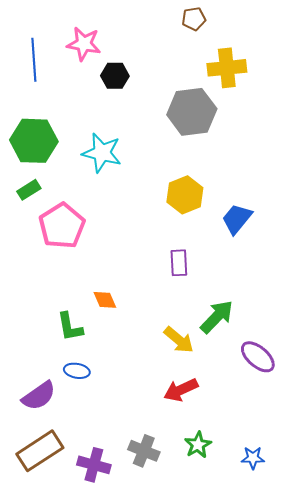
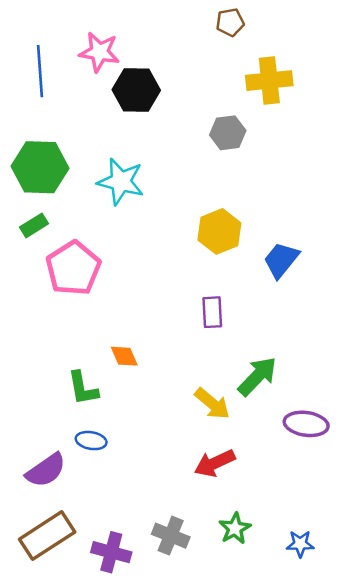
black hexagon: (115, 76) -> (136, 90), size x1.4
gray hexagon: (192, 112) -> (228, 133), size x0.6
purple ellipse: (258, 357) -> (306, 424), turned -33

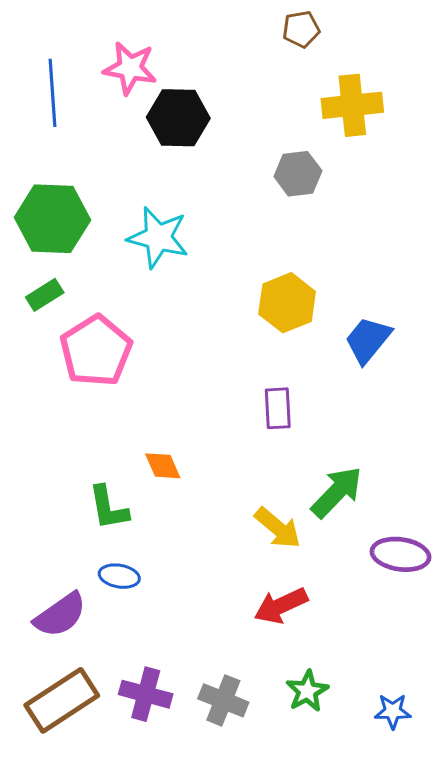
purple cross: (111, 552) -> (146, 694), moved

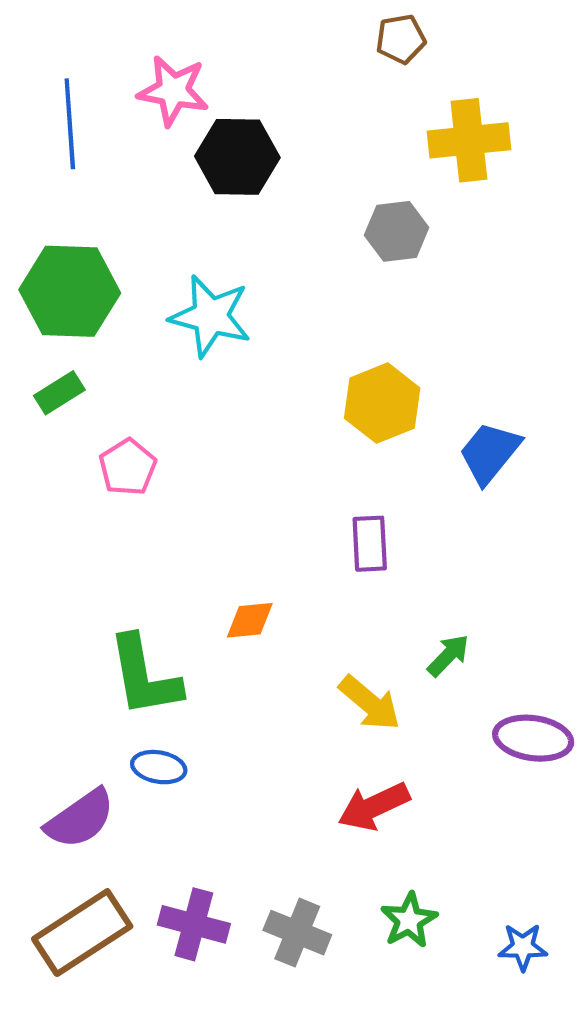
pink pentagon: (96, 351) -> (128, 467), size x0.6
orange diamond: (163, 466) -> (250, 620), moved, turned -72
green arrow: (337, 492) -> (448, 655), size x0.6
green L-shape: (108, 508) -> (144, 676), size x1.4

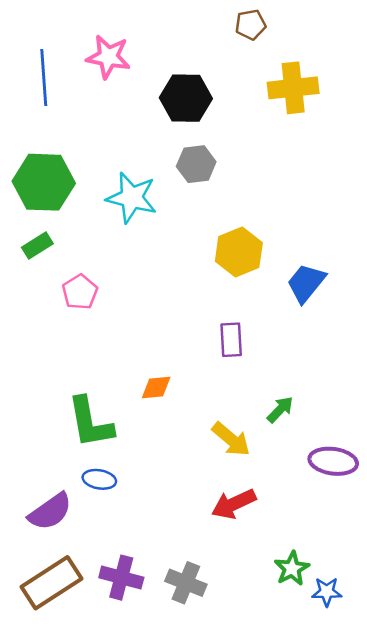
black hexagon: (237, 157) -> (186, 98), moved
gray hexagon: (397, 231) -> (196, 164), moved
green star: (409, 920) -> (292, 568), moved

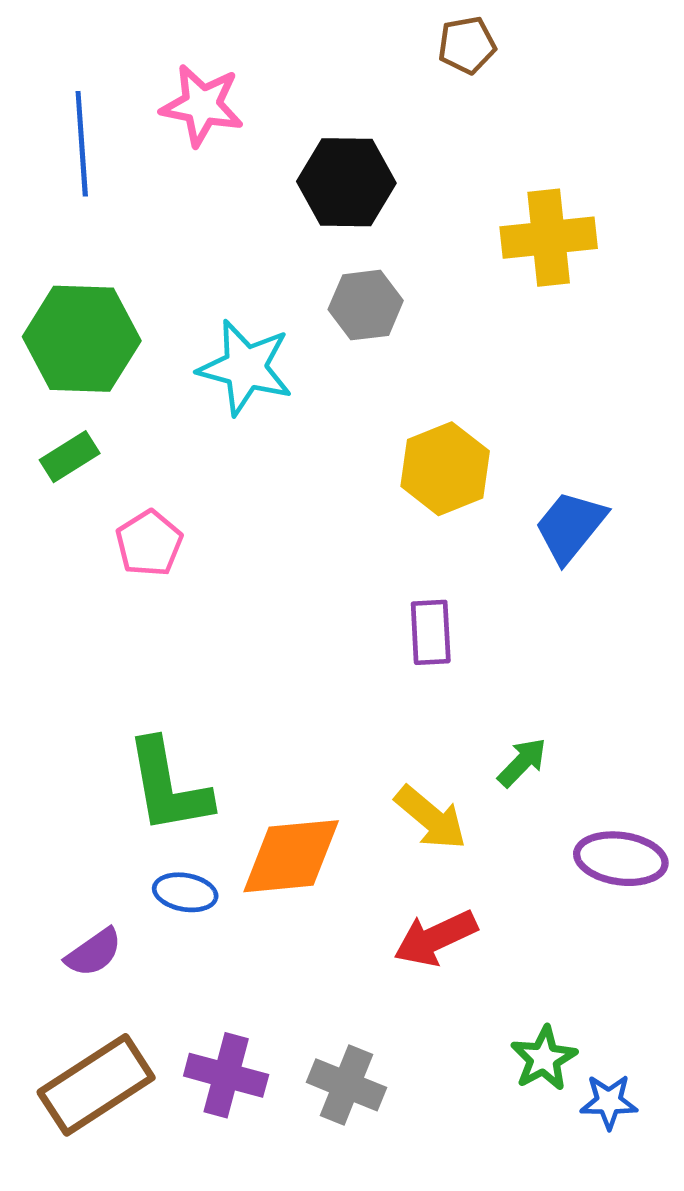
yellow cross: (293, 88) -> (549, 238), moved
orange diamond: (156, 388) -> (291, 856), moved, size x1.8
purple semicircle: (50, 512) -> (94, 953), size x0.7

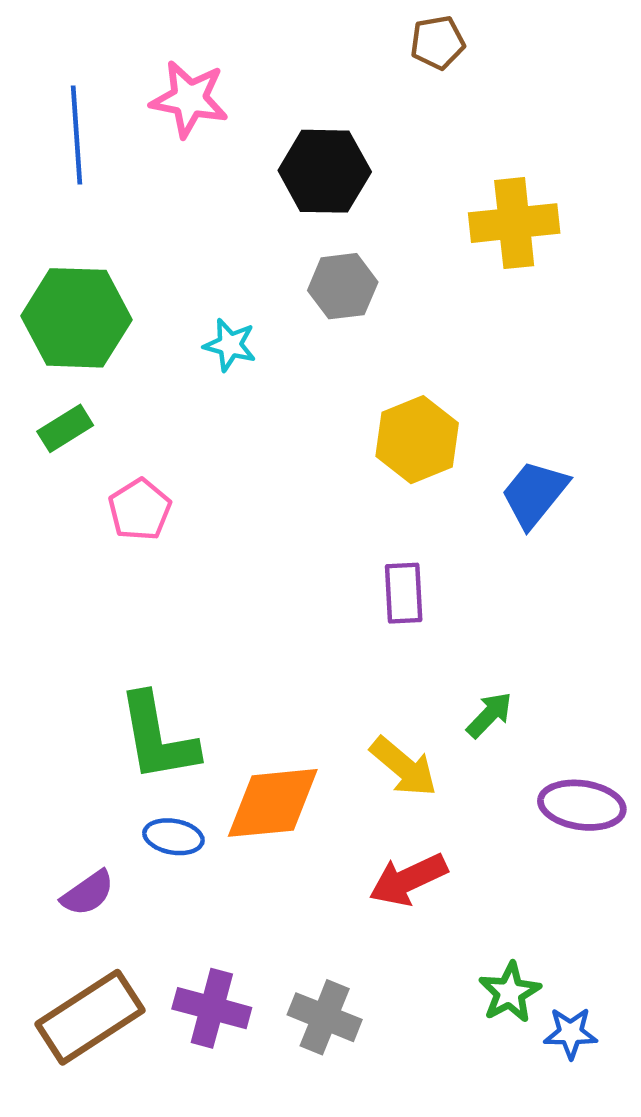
cyan star: (245, 368) -> (230, 345), size x0.6

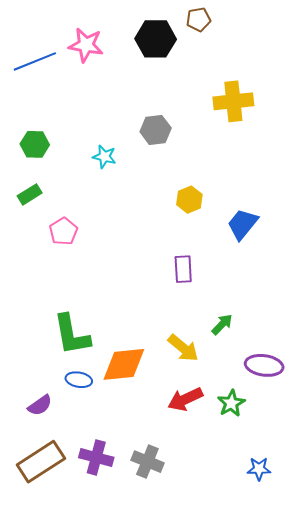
blue line: (76, 135) -> (35, 61), turned 72
black hexagon: (325, 171) -> (156, 39), moved
green hexagon: (76, 318) -> (35, 144), size x0.6
yellow hexagon: (417, 440) -> (189, 200), size x0.7
green star: (510, 992) -> (231, 403), moved

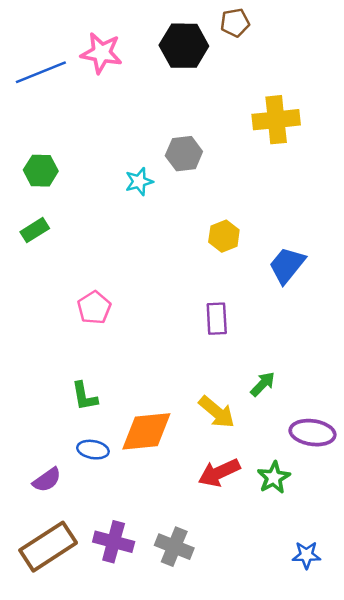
cyan star: (104, 157) -> (139, 182), moved, turned -30
pink pentagon: (63, 231) -> (94, 308), moved
green L-shape: (72, 335) -> (84, 396), size x0.6

